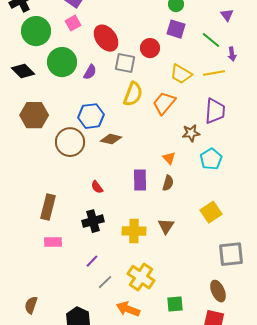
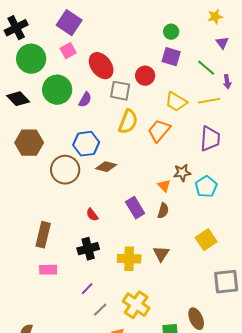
brown star: (191, 133) -> (182, 173), moved
purple rectangle: (140, 180) -> (135, 208), turned -30
brown ellipse: (218, 291) -> (196, 319), moved

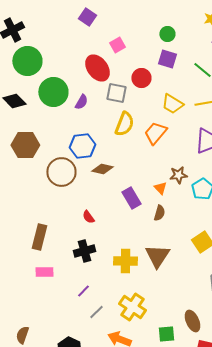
purple square: (69, 23) -> (87, 17), moved, size x0.7
pink square: (68, 51) -> (117, 45), moved
purple rectangle: (135, 208) -> (131, 198), moved
brown triangle: (161, 254) -> (157, 256), size x1.5

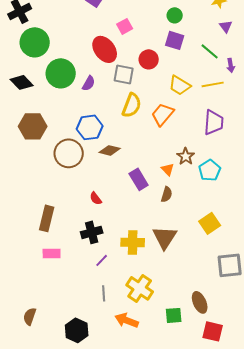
brown star: (178, 175) -> (186, 156), turned -30
purple line: (83, 291) -> (102, 260), moved
gray line: (96, 312) -> (104, 293), turned -49

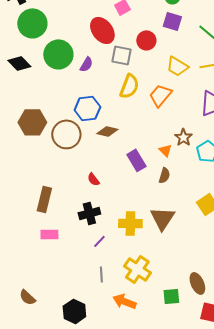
brown hexagon: (33, 126) -> (32, 122), moved
brown semicircle: (30, 316) -> (27, 297), turned -66

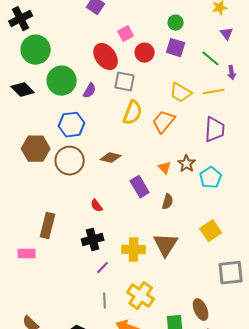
red circle: (146, 40) -> (145, 53), moved
blue hexagon: (87, 108) -> (72, 125), moved
orange triangle: (165, 150) -> (165, 168), moved
pink rectangle: (49, 234) -> (27, 254), moved

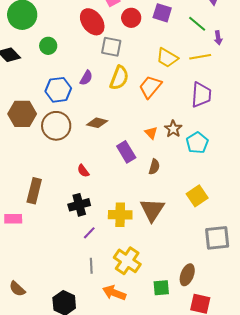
green circle: (62, 81) -> (48, 46), size x0.6
purple semicircle: (90, 91) -> (86, 78), moved
brown ellipse: (201, 310) -> (187, 275), turned 45

